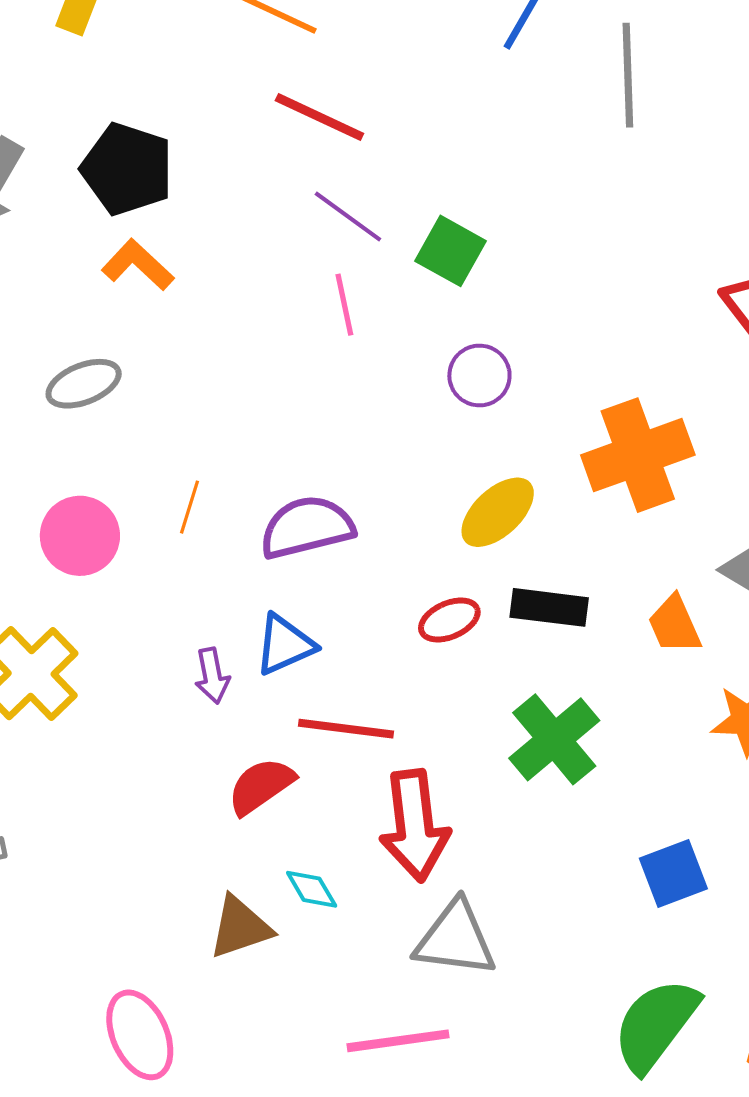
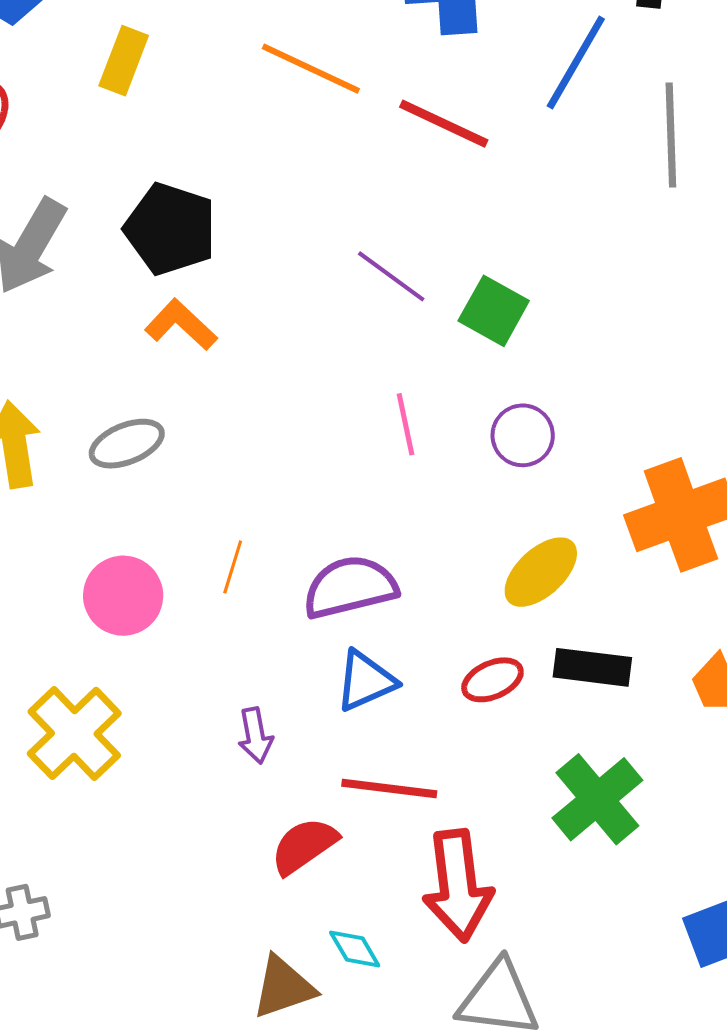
red line: (319, 117) -> (444, 124), moved
pink line: (344, 305) -> (405, 424), moved
blue triangle: (285, 645) -> (365, 681), moved

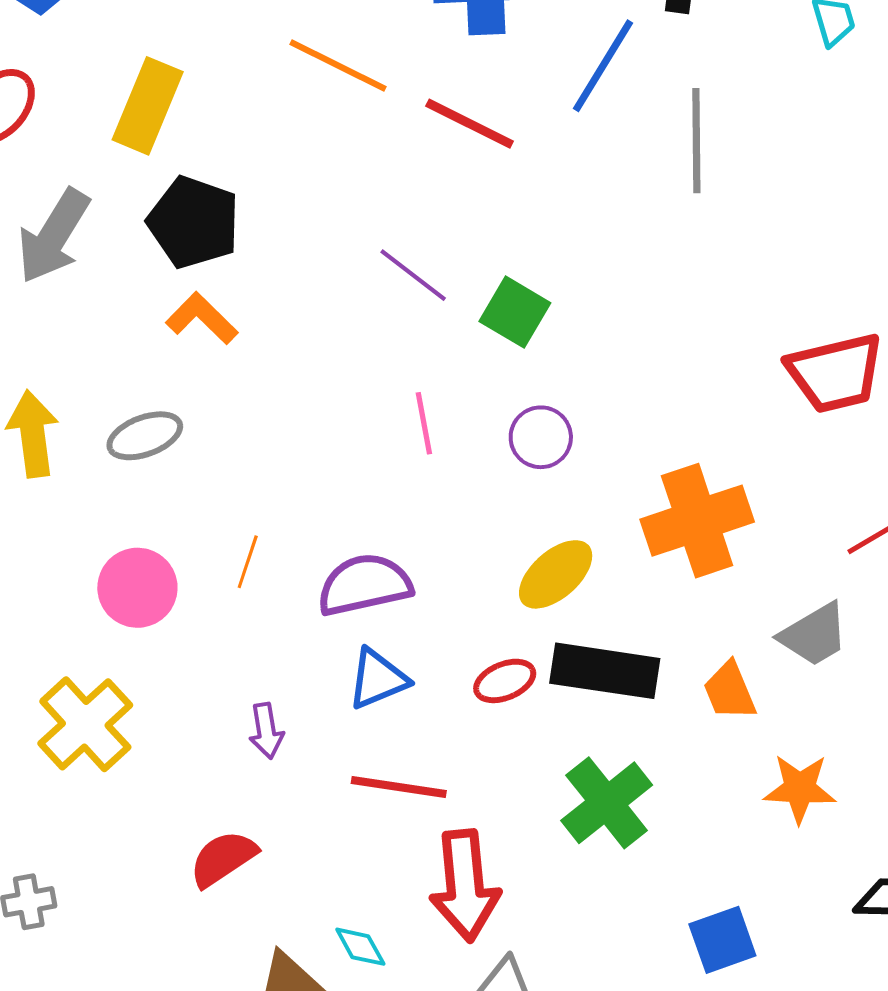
yellow rectangle: (124, 61) -> (148, 106), moved, size x1.4
black rectangle: (592, 667) -> (605, 671), size x1.4
red semicircle: (304, 846) -> (223, 859), moved

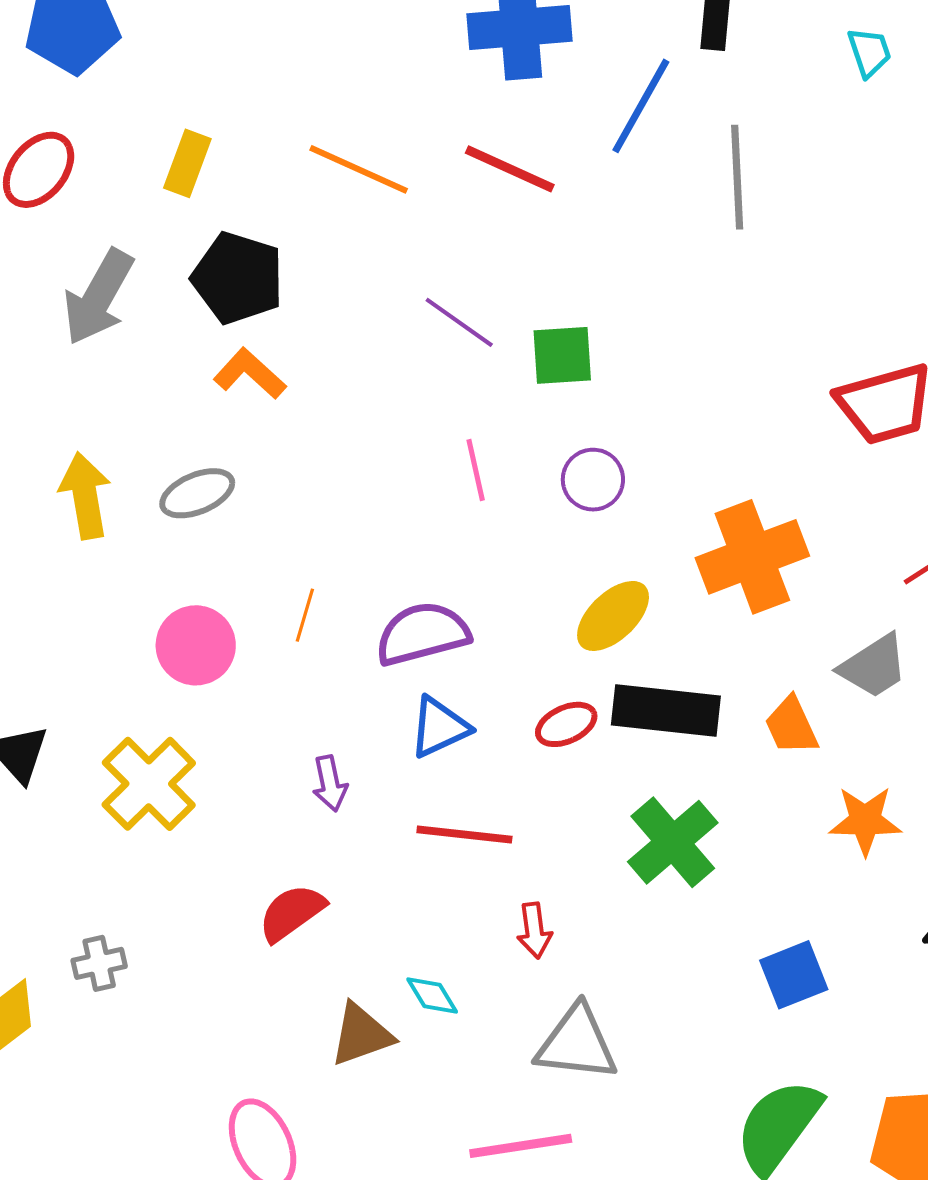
orange line: (338, 65) -> (359, 169), moved
yellow rectangle: (148, 106) -> (187, 163), size x0.7
green square: (515, 312) -> (562, 355), turned -32
red arrow: (465, 886) -> (534, 930), size x0.5

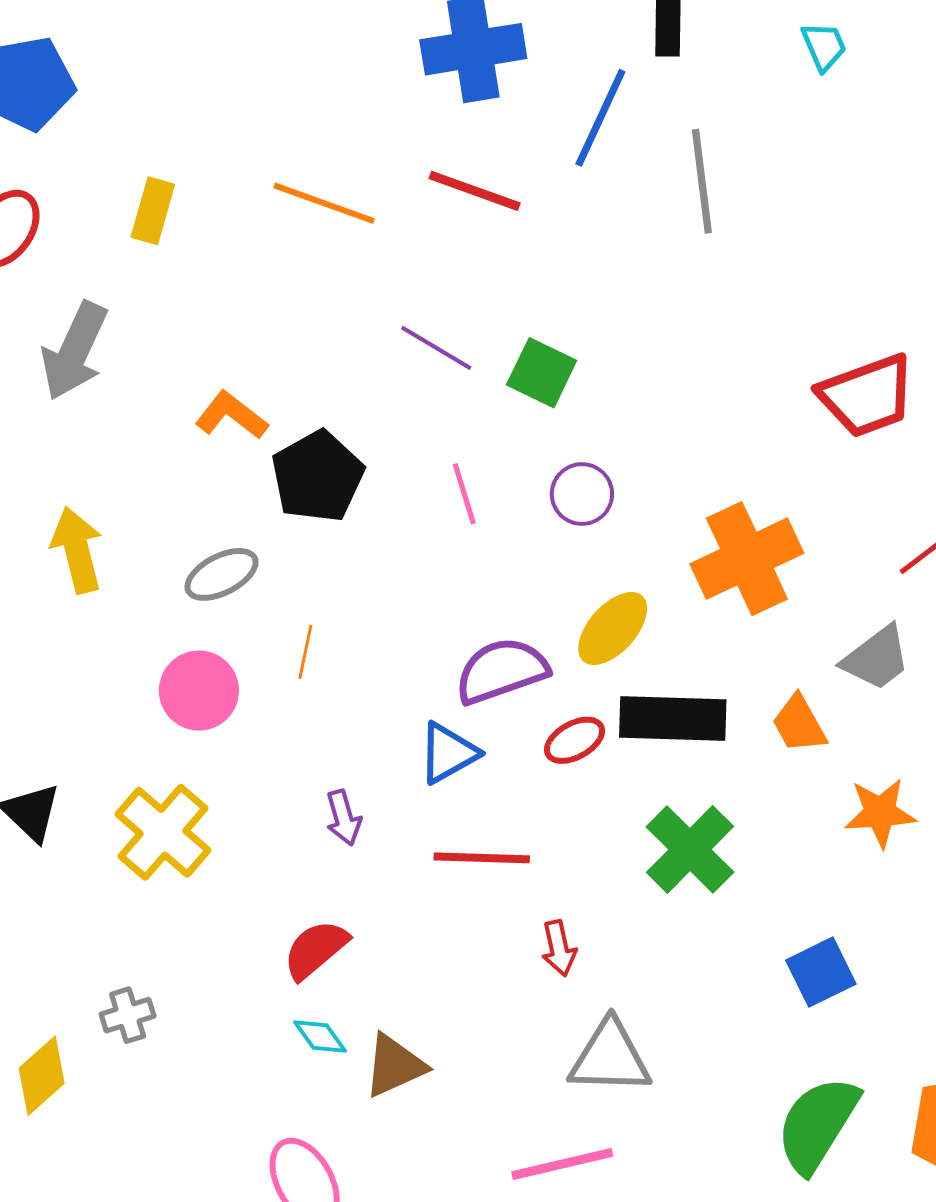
black pentagon: (238, 278) -> (318, 476), moved, turned 30
green square: (562, 355) -> (542, 373), turned 34
gray ellipse: (197, 493) -> (222, 574), moved
purple semicircle: (422, 634) -> (502, 671), moved
cyan diamond: (432, 996) -> (320, 1036), moved

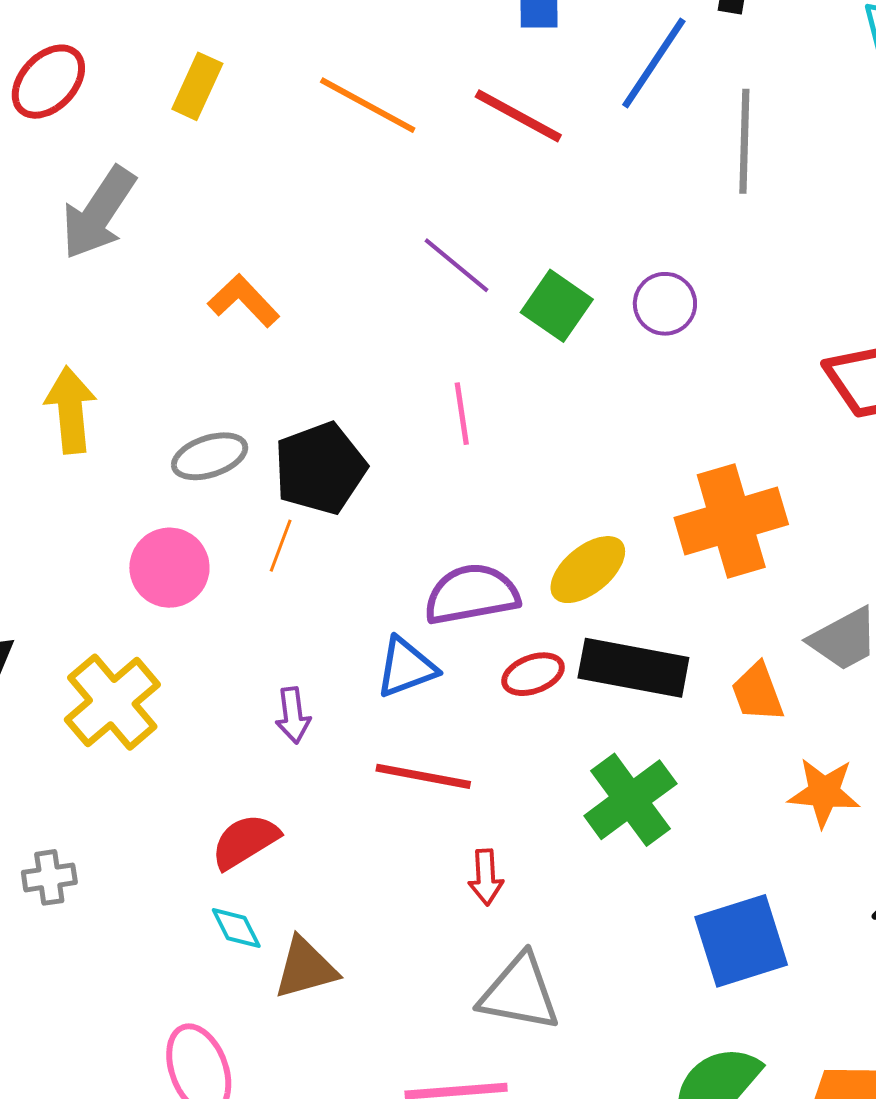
black pentagon: (318, 476) -> (320, 468), moved
purple circle: (582, 494) -> (665, 304), moved
blue square: (821, 972) -> (741, 941), size x1.4

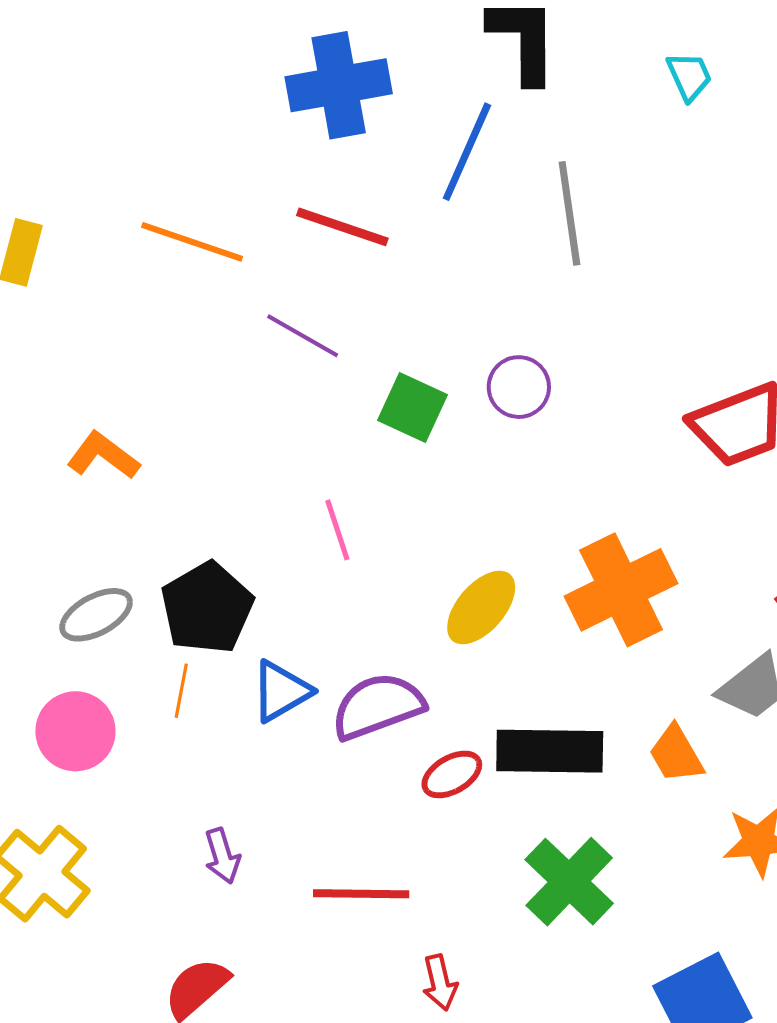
purple line: (456, 265) -> (303, 336), moved
yellow ellipse: (588, 570) -> (481, 607), moved
blue triangle: (406, 667) -> (281, 691), moved

